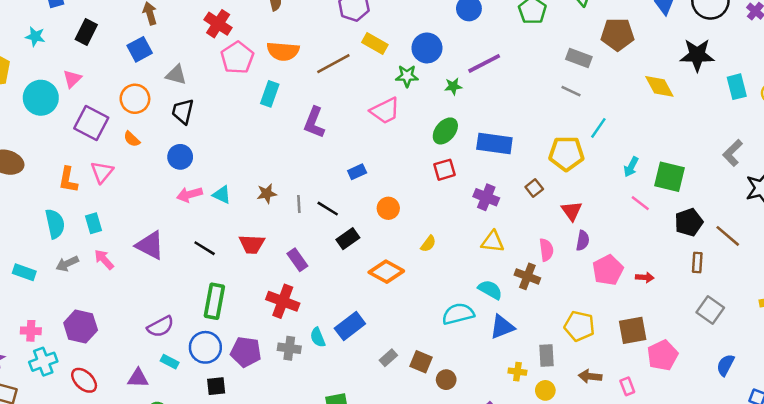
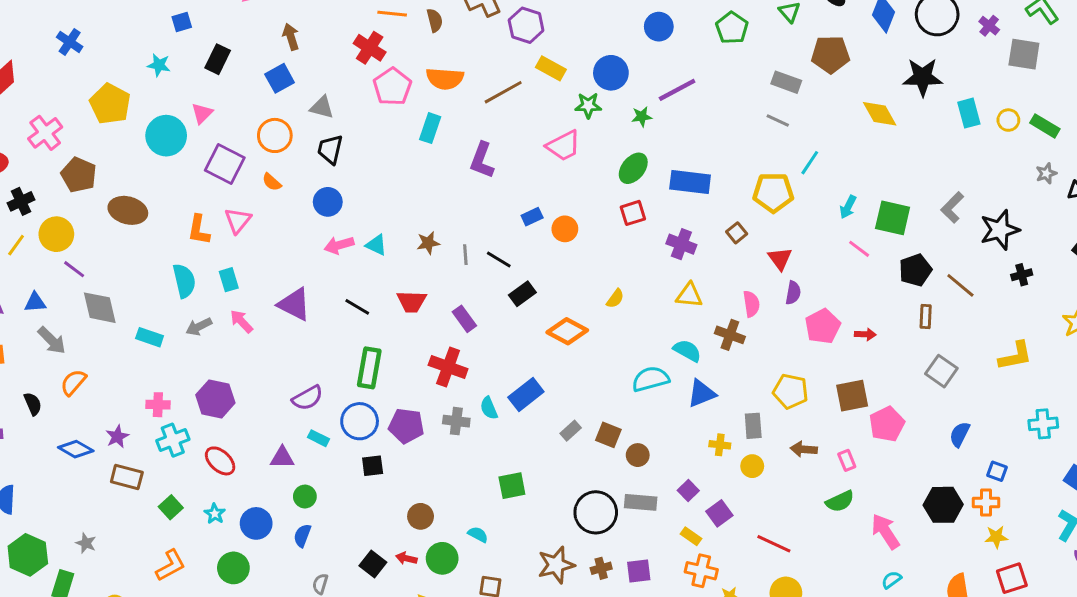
gray L-shape: (733, 153) -> (952, 207), moved
orange circle: (388, 208) -> (565, 229), moved

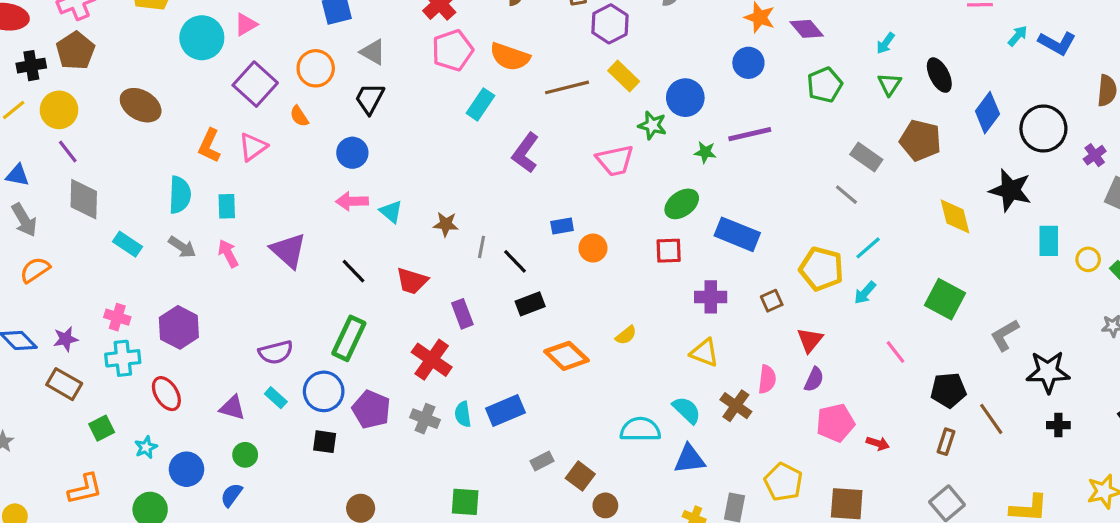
brown pentagon: (79, 175) -> (75, 51), moved
cyan arrow: (848, 207) -> (865, 293), moved
green square: (893, 218) -> (945, 299), moved
purple cross: (681, 244) -> (711, 297), turned -36
gray arrow: (199, 327) -> (182, 247), turned -135

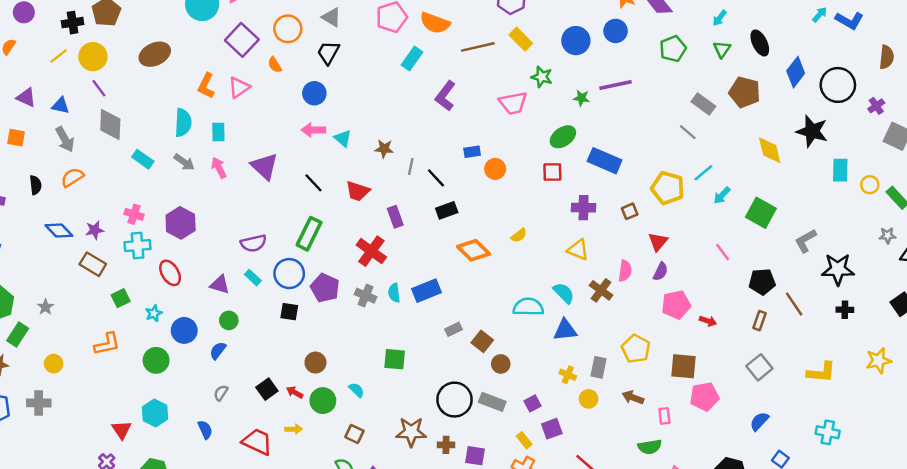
blue circle: (685, 98) -> (576, 41), moved
brown ellipse: (141, 105) -> (155, 54), turned -56
cyan arrow: (865, 293) -> (722, 195), moved

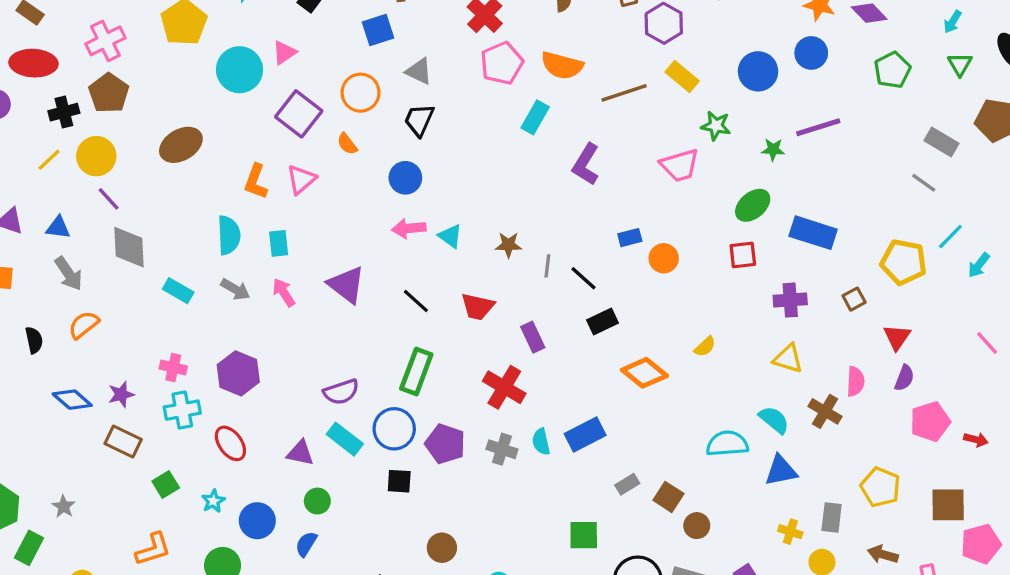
cyan rectangle: (253, 278) -> (345, 439), size x1.5
green square: (395, 359) -> (584, 535), moved

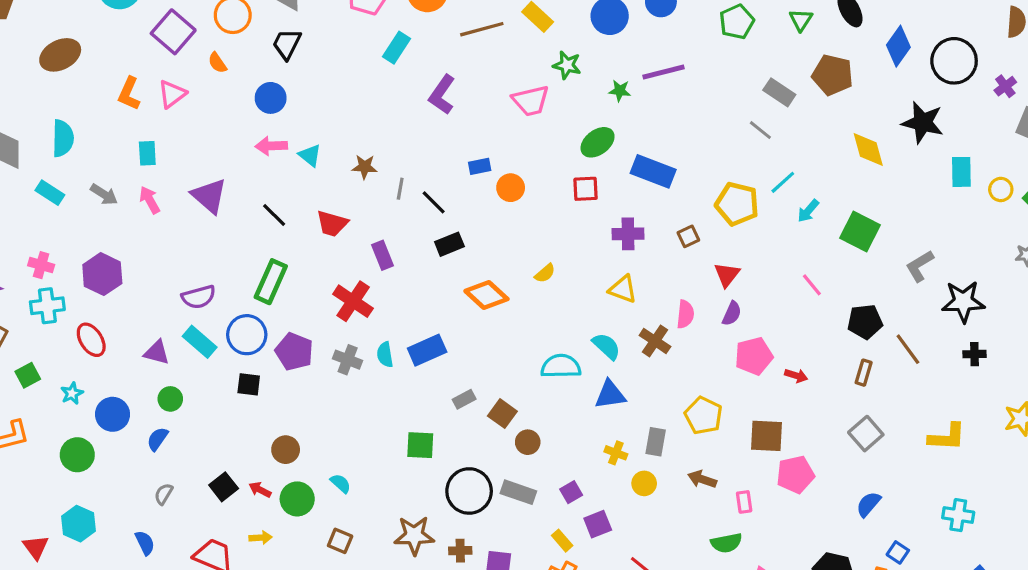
cyan semicircle: (229, 235) -> (63, 138), moved

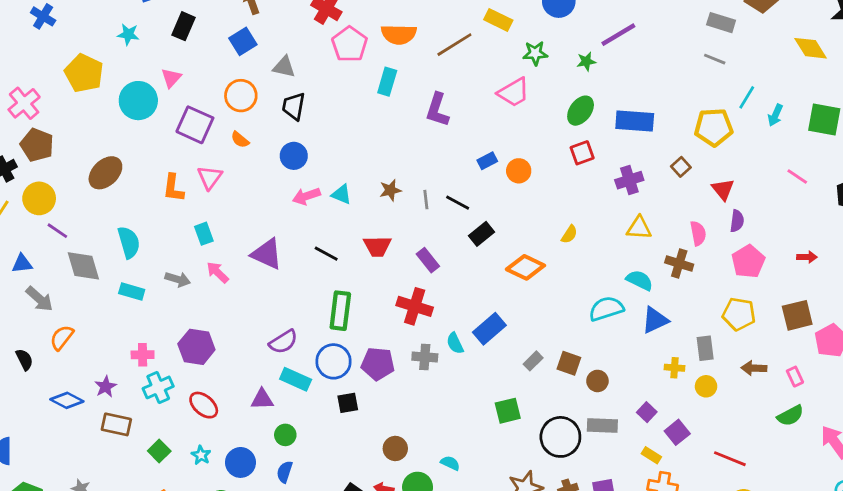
pink pentagon: (754, 356) -> (748, 261), moved

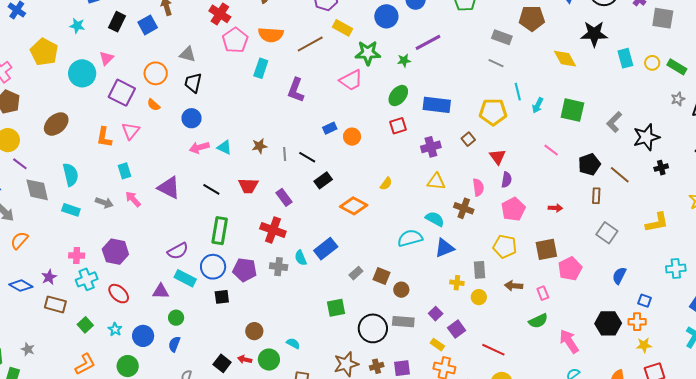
blue square: (243, 41) -> (148, 25), moved
green star: (535, 53) -> (368, 53), size x1.4
cyan line: (747, 97) -> (518, 92), turned -48

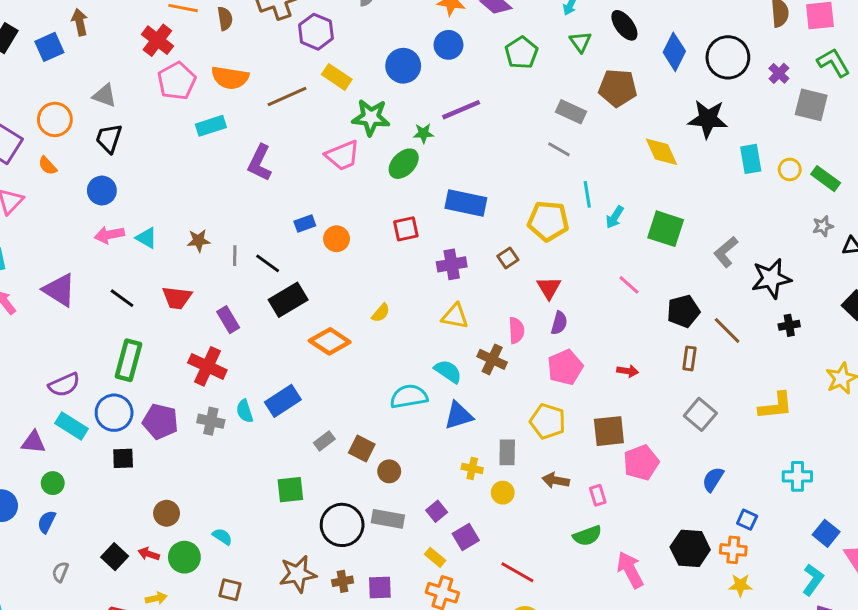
cyan rectangle: (261, 68) -> (211, 126), turned 48
green ellipse: (398, 96) -> (404, 164), moved
black rectangle: (323, 180) -> (288, 300), size x1.4

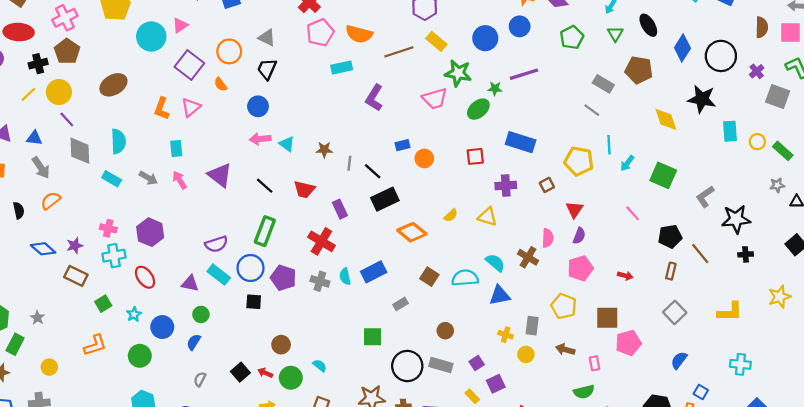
yellow triangle: (455, 316) -> (487, 217), moved
brown square: (362, 449) -> (429, 277), moved

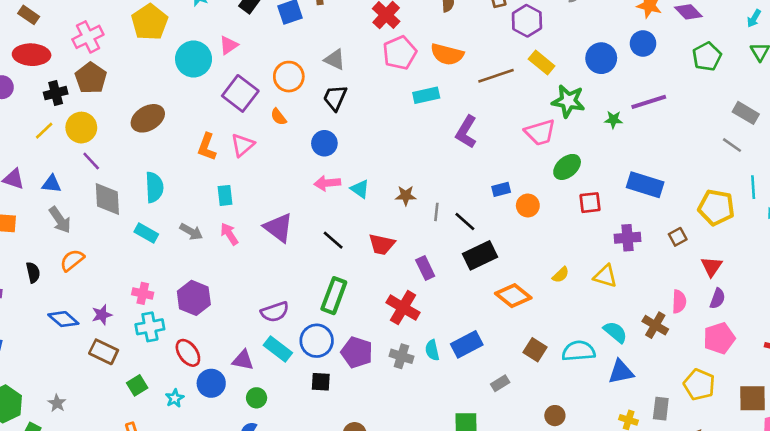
green ellipse: (478, 109) -> (567, 167), moved
blue circle: (162, 327) -> (211, 383), moved

